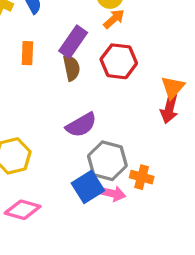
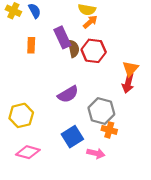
purple rectangle: (73, 42) -> (62, 37), turned -60
brown semicircle: (71, 68) -> (74, 49), moved
gray hexagon: (107, 161) -> (101, 111), moved
pink arrow: (112, 193) -> (96, 153), moved

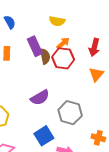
orange arrow: (90, 22) -> (63, 43), moved
red arrow: (128, 83) -> (94, 47), moved
orange cross: (109, 130) -> (98, 138), moved

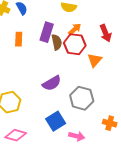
purple rectangle: (35, 46) -> (47, 32), turned 42
red arrow: (94, 47) -> (106, 33), turned -36
orange triangle: (96, 74) -> (95, 60), moved

